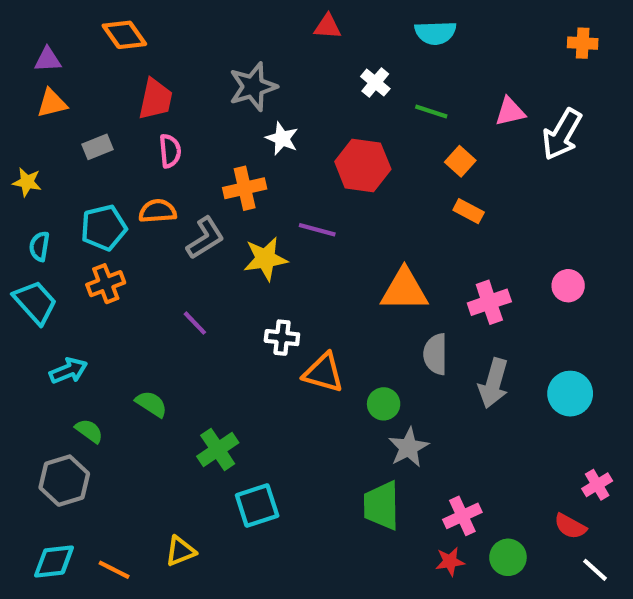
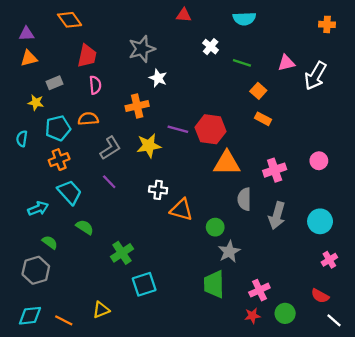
red hexagon: (363, 165) -> (211, 129), moved
yellow star: (27, 182) -> (36, 103), moved
gray L-shape: (205, 238) -> (110, 148), moved
cyan trapezoid: (35, 302) -> (70, 192), moved
pink cross: (597, 485) -> (329, 260), moved

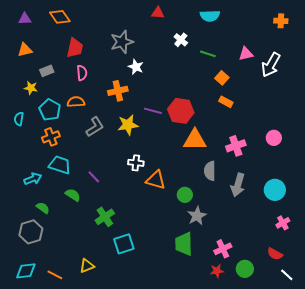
purple triangle: (26, 34) -> (25, 19), moved
cyan pentagon: (58, 128) -> (50, 110), turned -30
purple line: (109, 182) -> (94, 177), moved
cyan trapezoid: (70, 192) -> (60, 165), turned -30

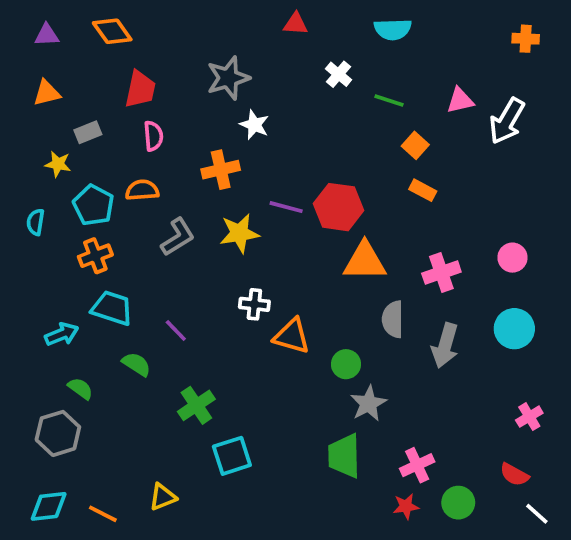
cyan circle: (275, 190) -> (514, 329), moved

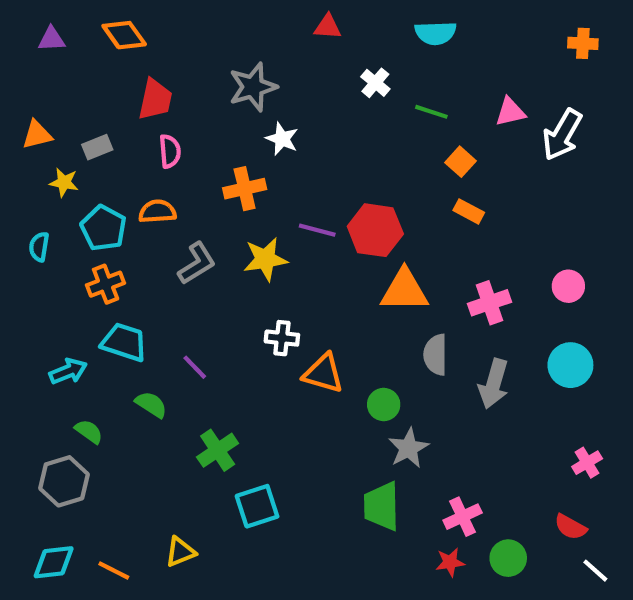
orange triangle: (47, 93) -> (37, 135), moved

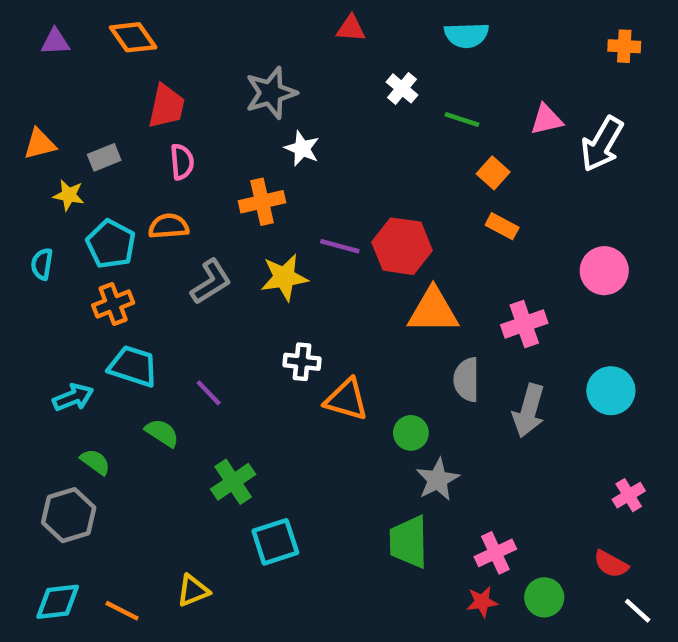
pink circle: (568, 286) -> (604, 271), moved, size x1.4

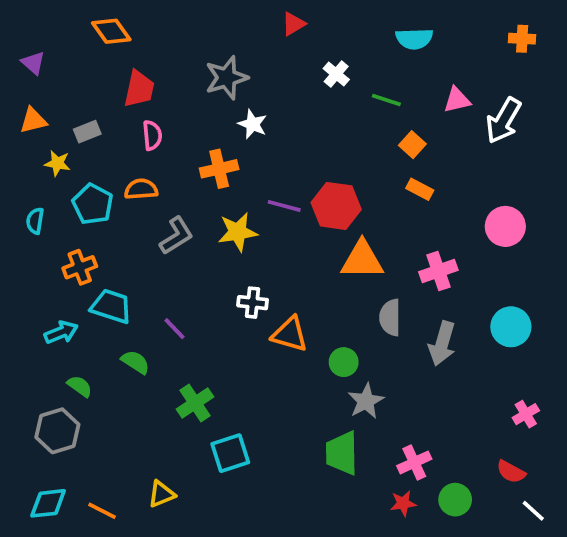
red triangle: (351, 28) -> (293, 24), turned -35
cyan semicircle: (466, 35) -> (414, 39), moved
purple triangle: (55, 42) -> (33, 63), moved, turned 45
orange cross: (113, 304) -> (80, 267), moved

